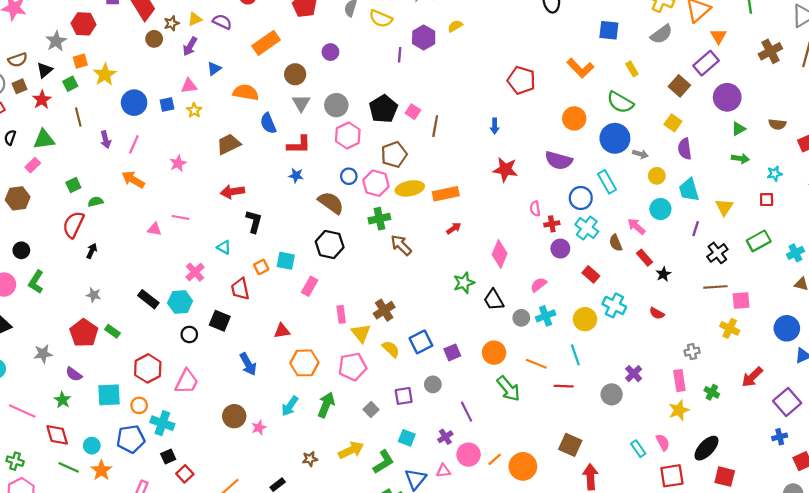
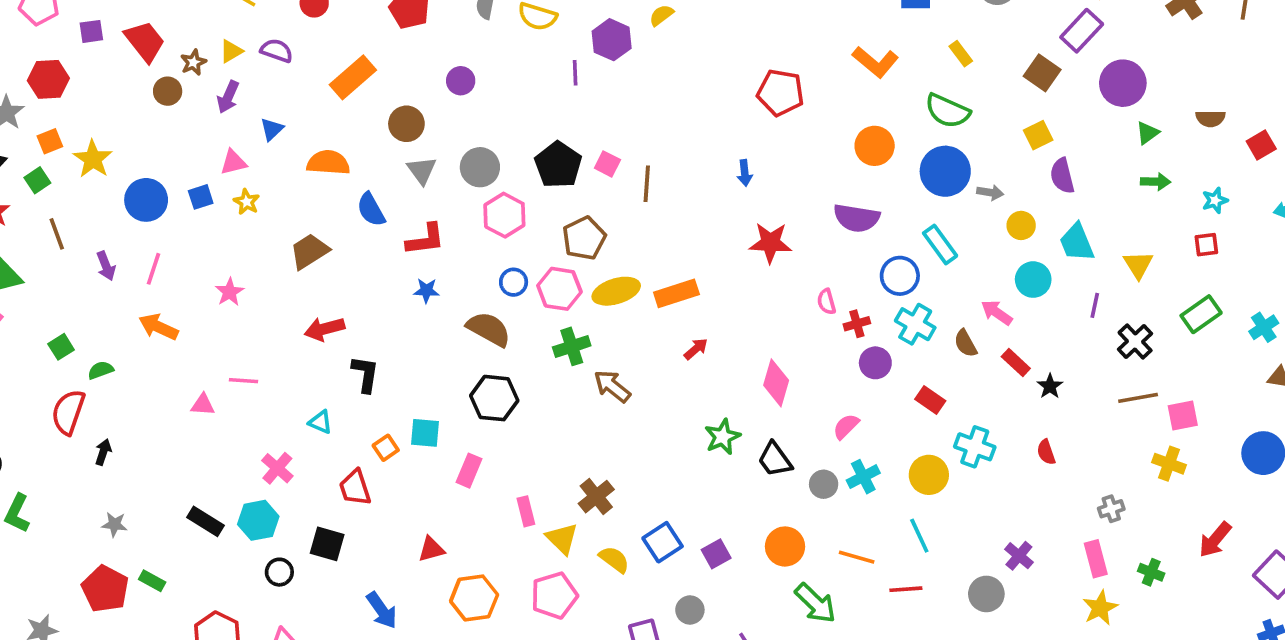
yellow square: (673, 123) -> (1038, 135), turned 35
red semicircle: (657, 313) -> (1046, 452), turned 48

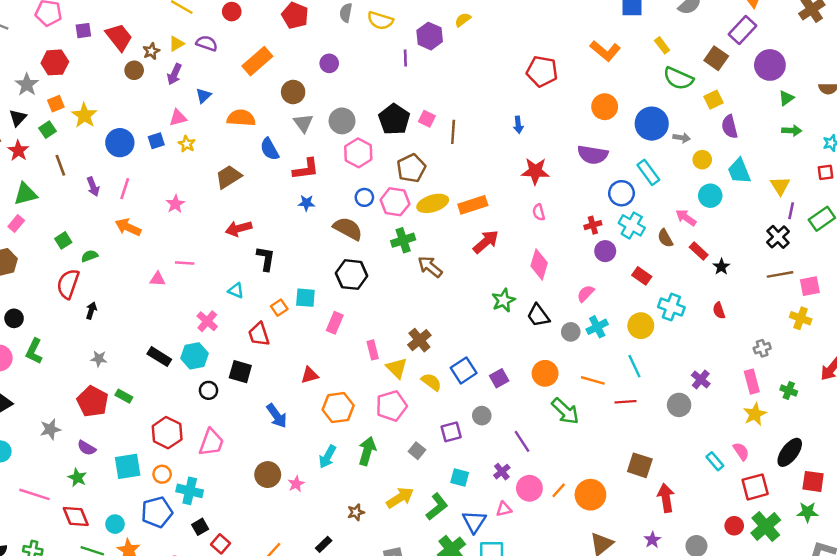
green semicircle: (947, 111) -> (678, 78), moved
pink semicircle: (826, 302) -> (539, 212), moved
purple line: (1095, 305) -> (791, 211), moved
red arrow: (696, 349) -> (486, 242), size x1.6

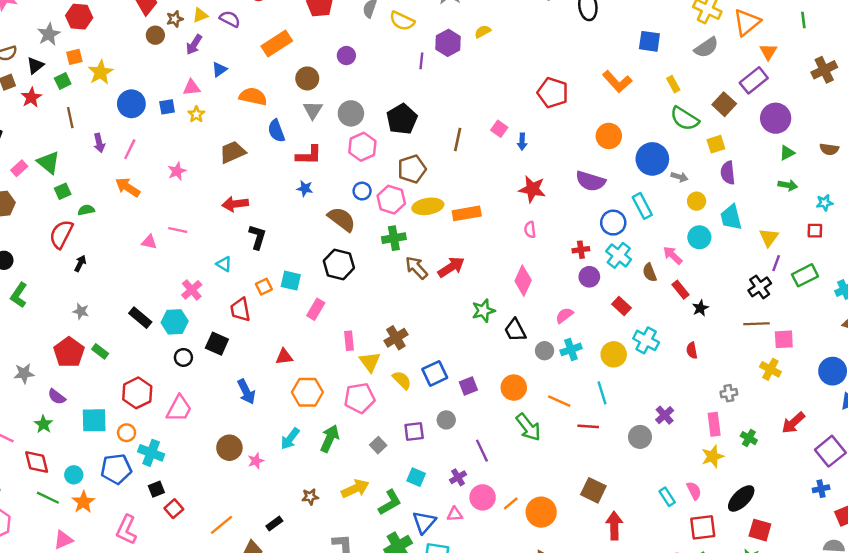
pink square: (427, 119) -> (499, 129), moved
green triangle: (26, 194) -> (48, 162), moved, turned 45
red arrow: (486, 242) -> (451, 267), moved

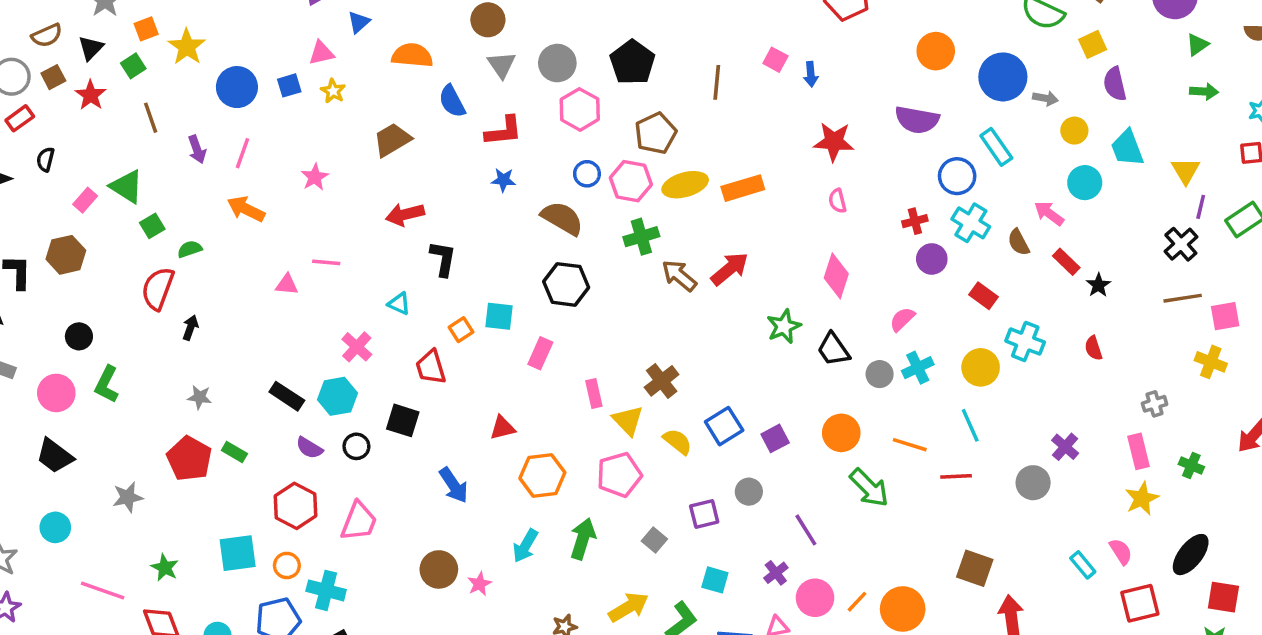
purple semicircle: (57, 397) -> (309, 448), moved

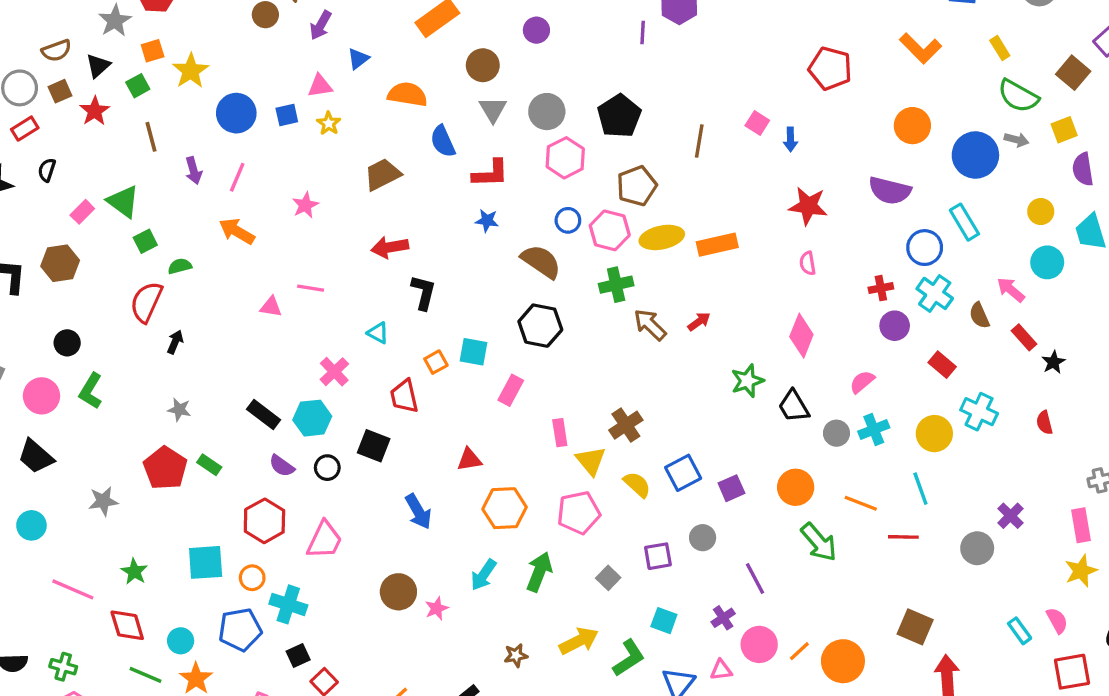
gray arrow: (1045, 98) -> (1016, 140), moved
red arrow: (730, 269) -> (699, 322), size x0.6

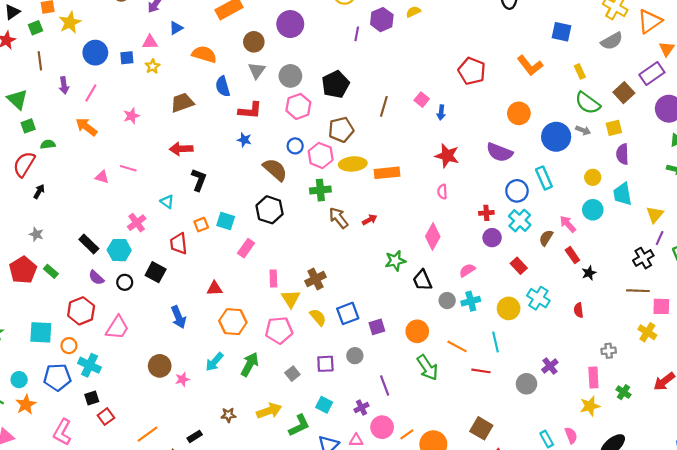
purple circle: (536, 30) -> (290, 24), size x1.6
brown semicircle: (979, 315) -> (546, 238), turned 49

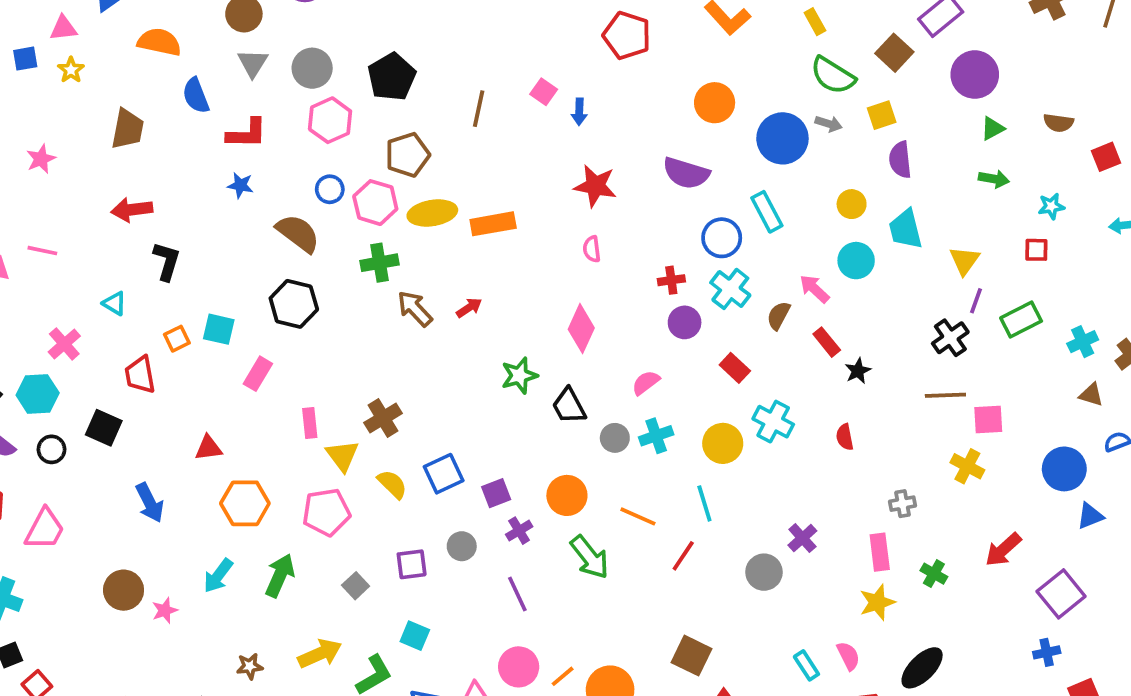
brown trapezoid: (182, 103) -> (128, 129), turned 125
red line: (481, 371) -> (683, 556), turned -60
purple cross: (361, 408) -> (519, 531), moved

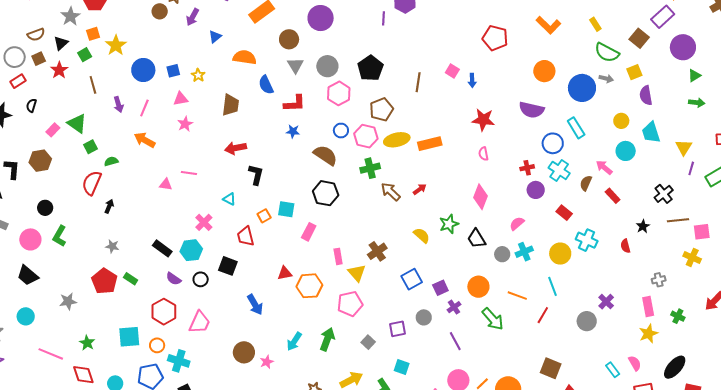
pink triangle: (63, 28) -> (181, 99), moved
black cross: (950, 338) -> (664, 194), moved
black star: (858, 371) -> (643, 226), moved
yellow semicircle: (392, 484) -> (422, 235), moved
orange hexagon: (245, 503) -> (309, 286), moved

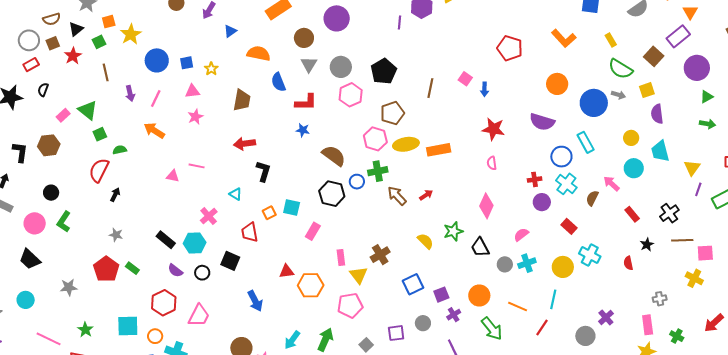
blue circle: (341, 131) -> (357, 182), moved
red rectangle: (613, 196) -> (632, 214), moved
cyan line: (552, 286) -> (553, 299), turned 30

